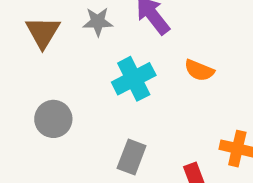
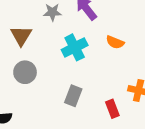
brown triangle: (43, 32) -> (21, 36), moved

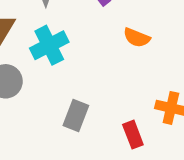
cyan cross: (75, 47) -> (49, 45), moved

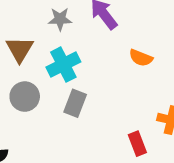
gray rectangle: (76, 116) -> (75, 103), moved

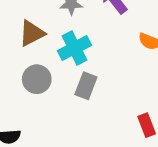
brown triangle: (20, 49) -> (32, 33), turned 32

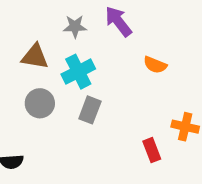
brown triangle: (32, 33) -> (35, 57), turned 36

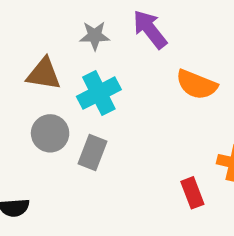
orange semicircle: (155, 65) -> (197, 85), size x1.4
gray rectangle: (90, 110) -> (93, 152), moved

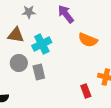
gray star: (95, 36) -> (29, 12), moved
gray rectangle: (93, 152) -> (39, 72), turned -35

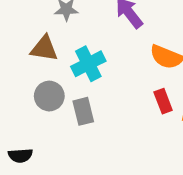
red rectangle: (86, 91) -> (163, 101), moved

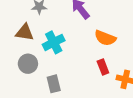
gray rectangle: (83, 111) -> (54, 84), moved

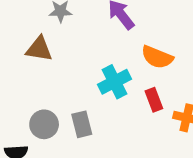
cyan cross: (54, 42) -> (115, 82), moved
gray circle: (28, 64) -> (44, 124), moved

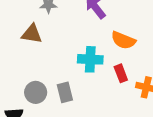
cyan cross: (115, 82) -> (90, 59), turned 30

